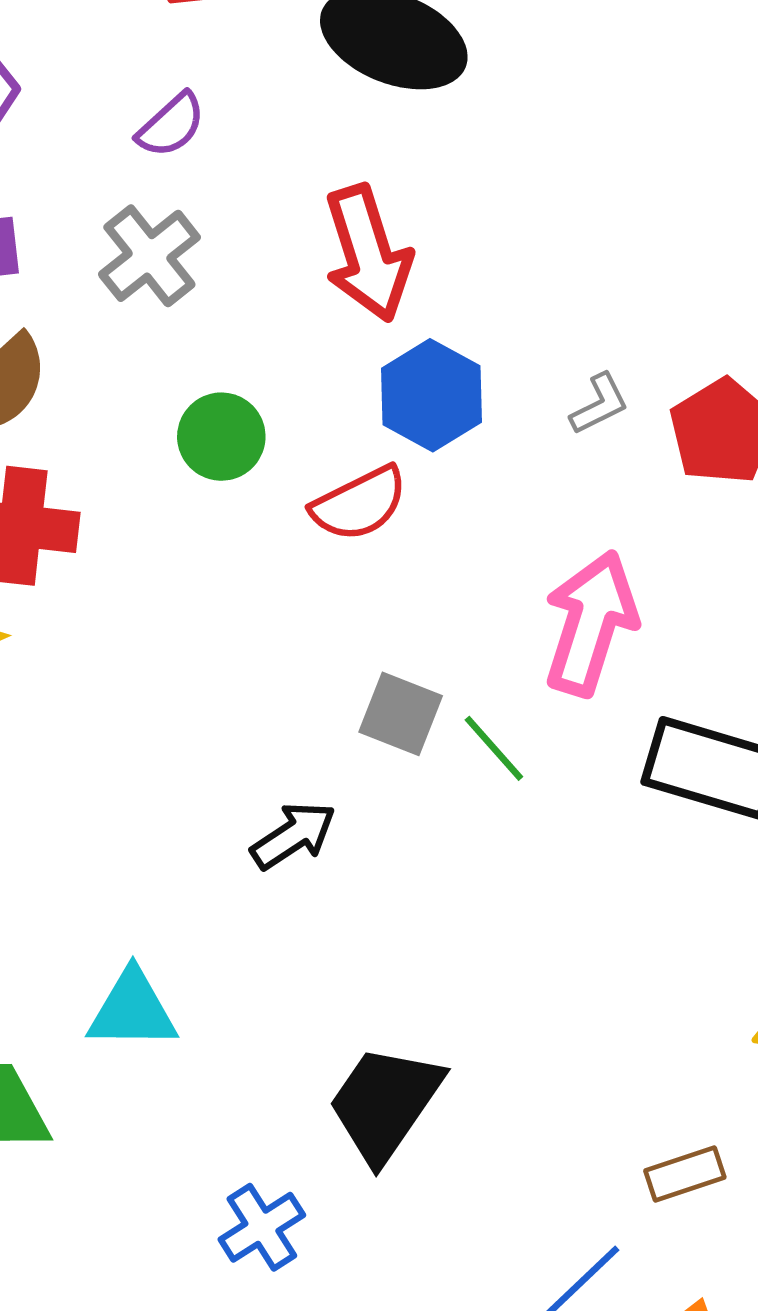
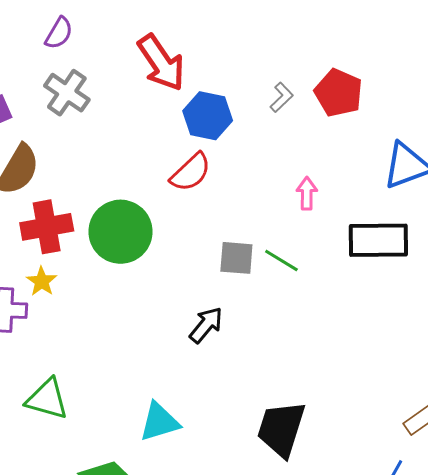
green circle: (221, 437) -> (121, 232), moved, size x1.6
pink arrow: (591, 623) -> (307, 193), size x0.5

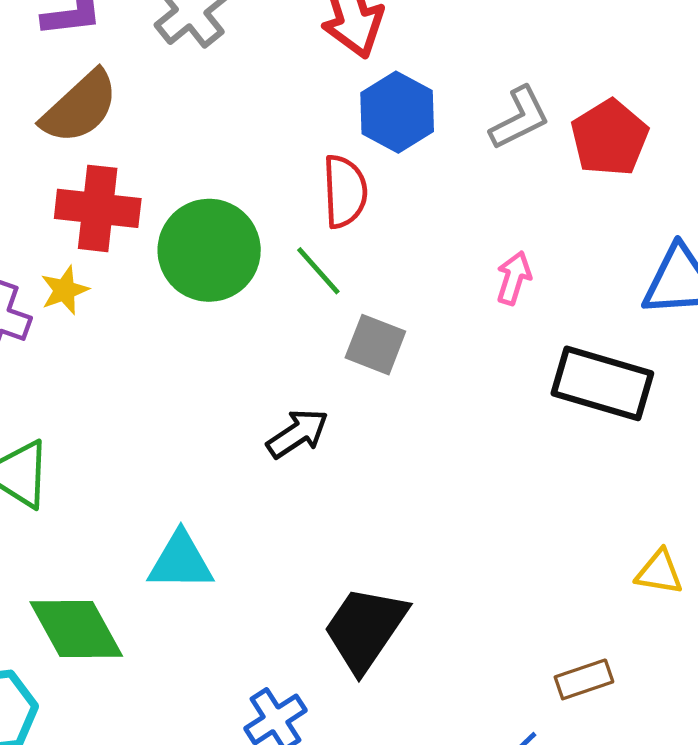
gray L-shape: (282, 97) -> (520, 118), size x1.4
red semicircle: (191, 172) -> (345, 191), turned -66
green line: (281, 261) -> (318, 271), moved

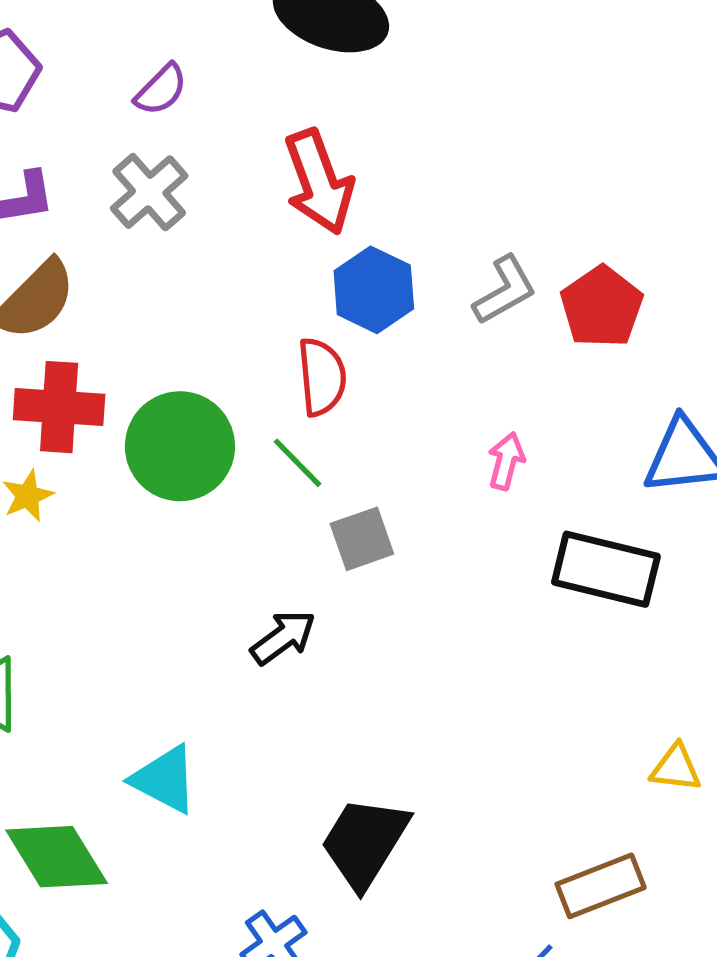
gray square: (375, 345) -> (362, 539), turned -38
cyan triangle: (181, 561) -> (165, 779), turned 30
brown rectangle: (584, 679) -> (601, 886), size x1.4

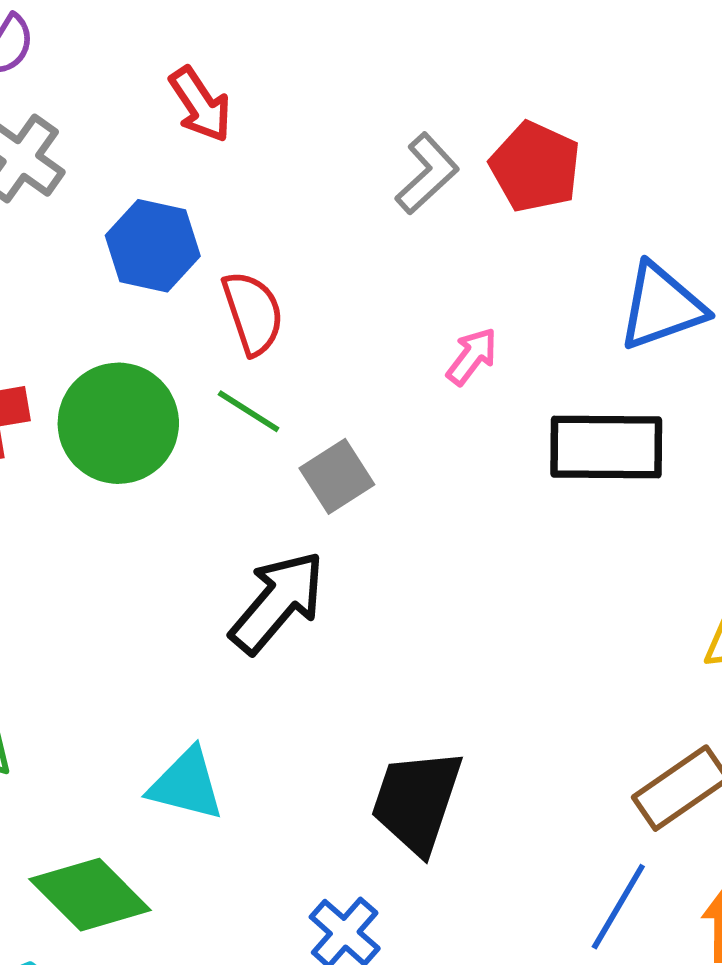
red arrow: (319, 182) -> (200, 105), size x0.7
blue hexagon: (374, 290) -> (153, 246), moved
pink arrow: (506, 461) -> (472, 356), turned 36
black arrow: (283, 637) -> (277, 602), size x1.5

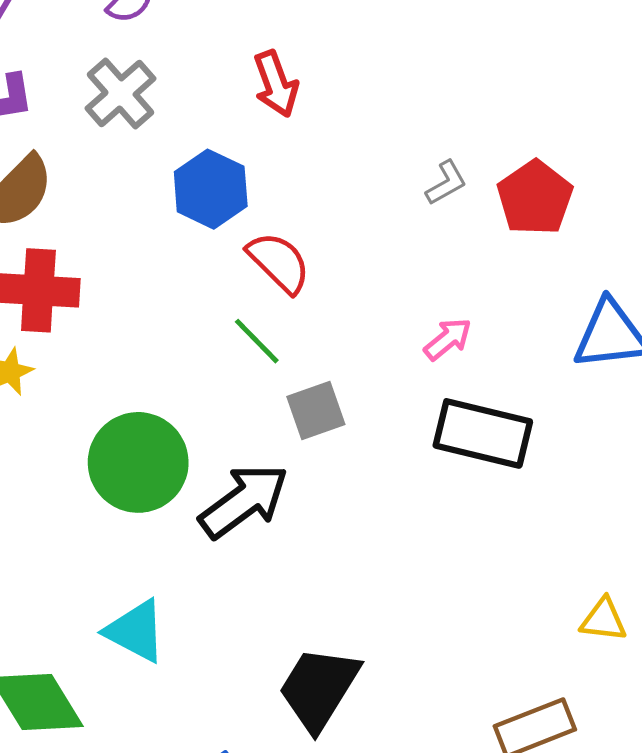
gray L-shape: (427, 174) -> (446, 183), size x0.7
red semicircle: (253, 313) -> (279, 262), turned -40
green circle: (118, 423) -> (138, 462), moved
black rectangle: (606, 447) -> (483, 433), moved

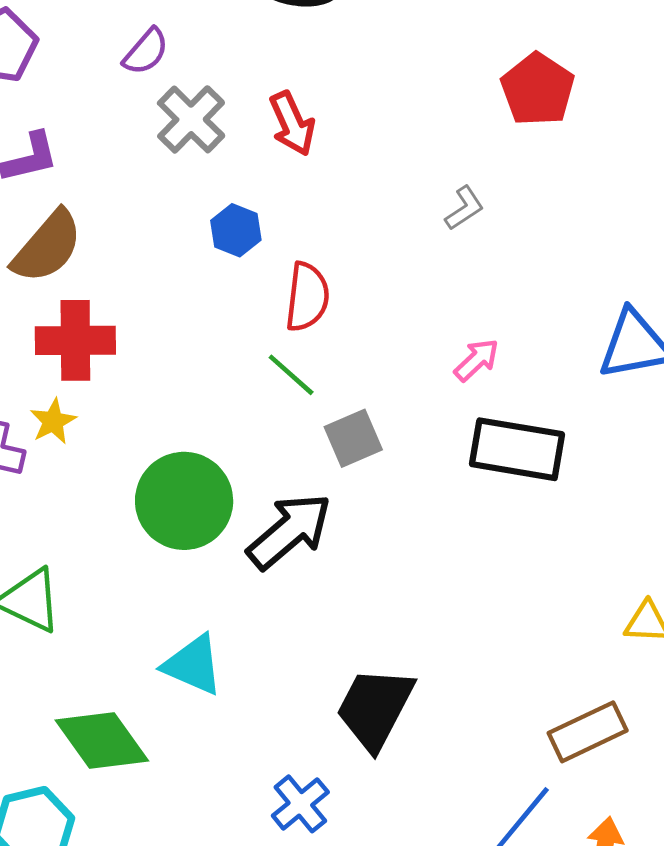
gray cross: (121, 93) -> (191, 119), moved
blue hexagon: (211, 189) -> (236, 230), size x0.7
red pentagon: (535, 198) -> (538, 89), moved
red semicircle: (279, 262) -> (307, 297), turned 56

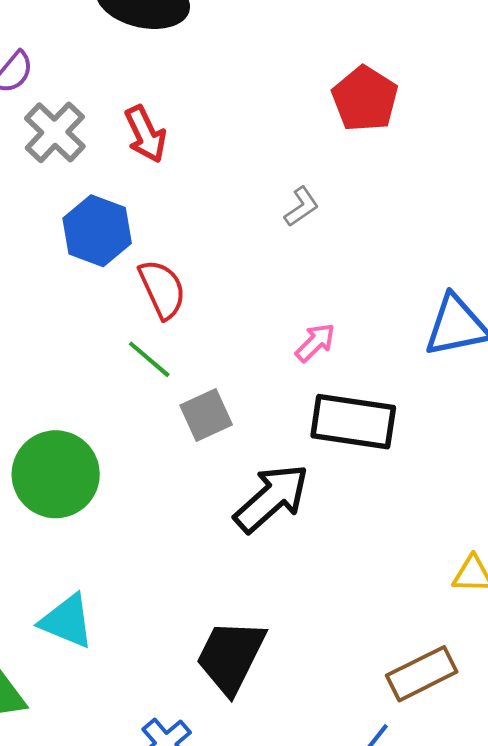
blue hexagon: (236, 230) -> (97, 231), size x1.5
red semicircle: (307, 297) -> (162, 289), turned -30
black arrow: (289, 531) -> (272, 498), moved

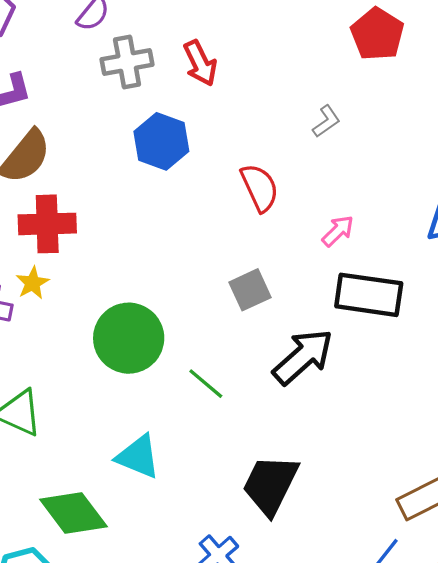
gray cross: (55, 132) -> (127, 62), turned 36
red semicircle: (162, 289) -> (260, 188), moved
green line: (149, 359) -> (206, 384), moved

